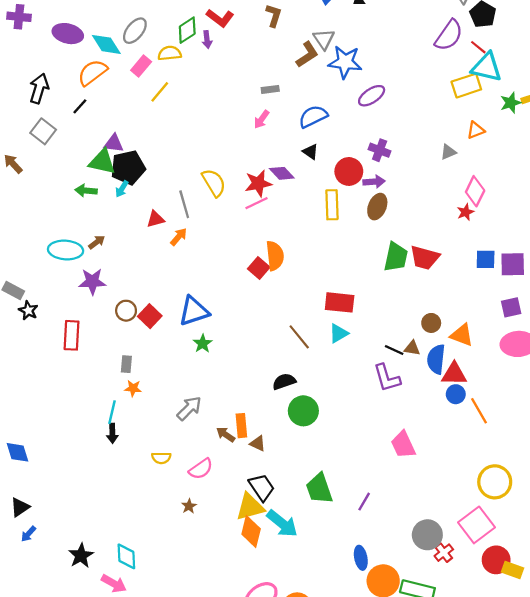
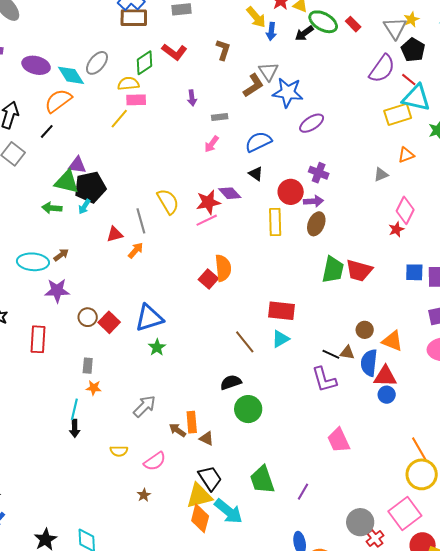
purple arrow: (207, 40) -> (192, 98), moved
pink rectangle: (141, 66) -> (136, 100), moved, turned 48
orange line: (479, 411) -> (419, 449), moved

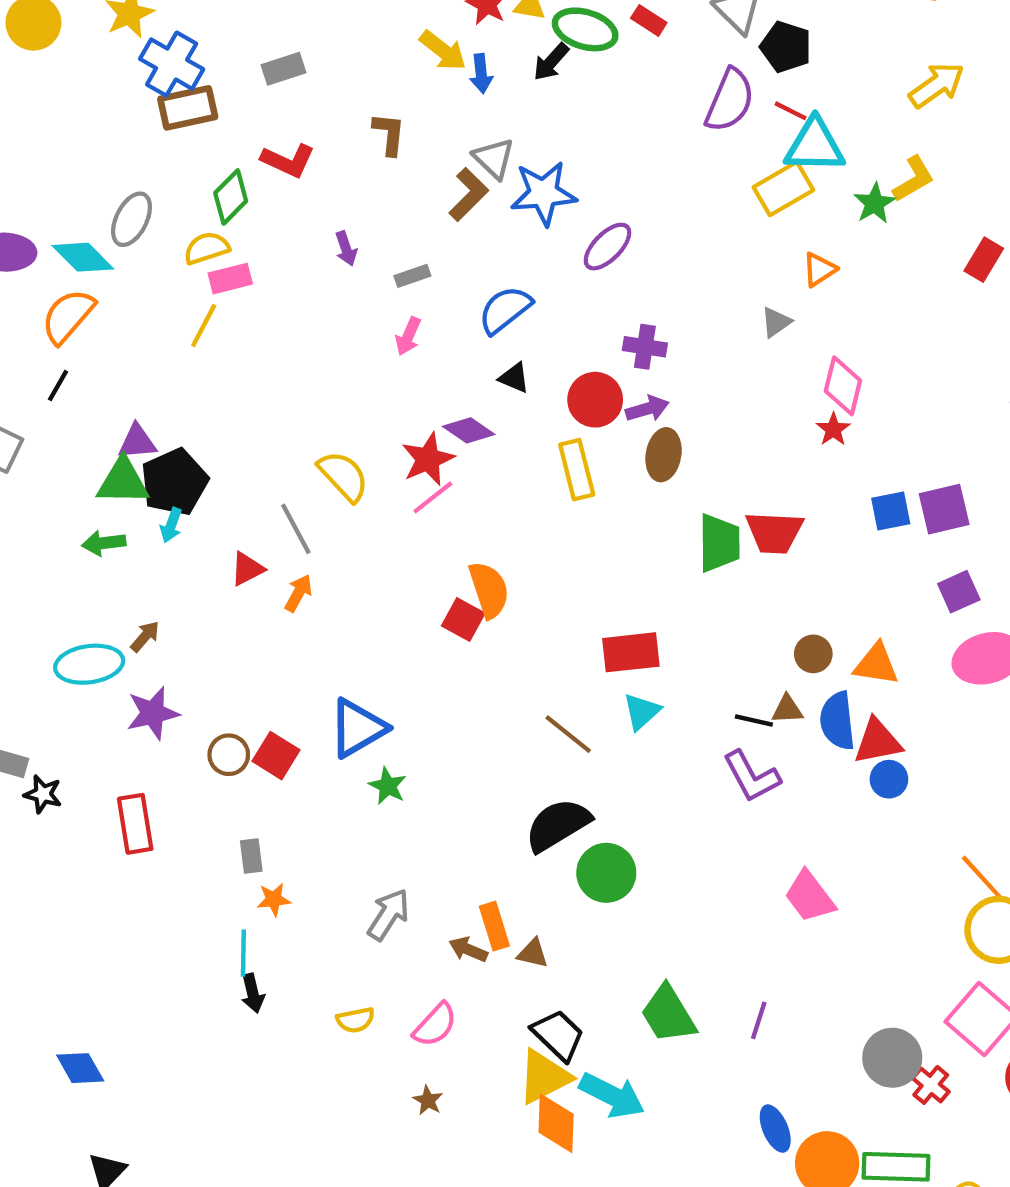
black semicircle: (231, 382) -> (558, 825), size x1.5

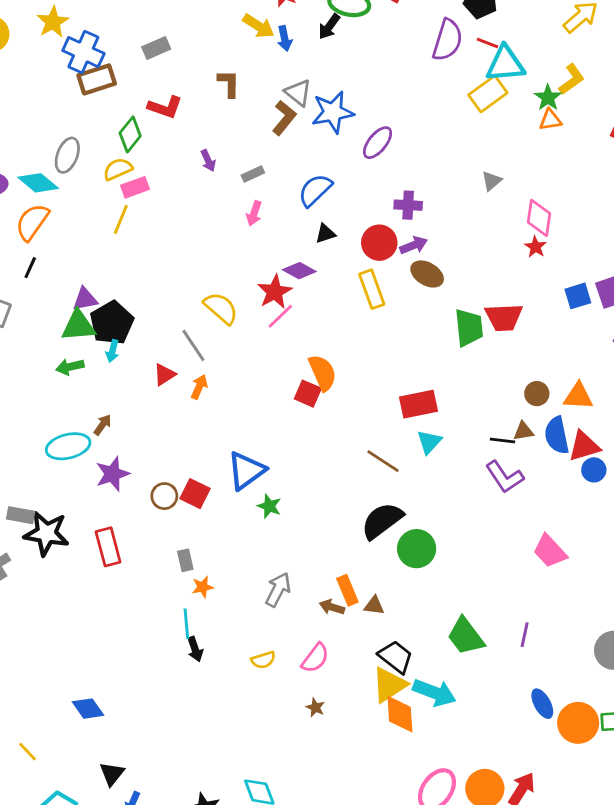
orange triangle: (819, 270) -> (550, 120), moved, turned 30
black triangle: (514, 378) -> (325, 234), turned -35
brown ellipse: (664, 455) -> (427, 274), turned -64
black star: (43, 794) -> (46, 533), size x1.8

